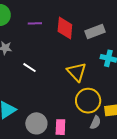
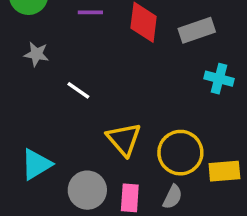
yellow triangle: (77, 72) -> (124, 139), moved
gray semicircle: (95, 123) -> (173, 197), moved

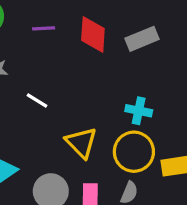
cyan cross: (219, 79) -> (139, 111), moved

